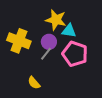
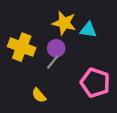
cyan triangle: (69, 31) -> (88, 30), moved
pink pentagon: (75, 54) -> (95, 83), moved

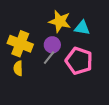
pink pentagon: (95, 83) -> (79, 61), moved
yellow semicircle: (39, 95) -> (18, 68), moved, turned 40

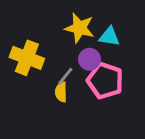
purple circle: (52, 45) -> (89, 59), moved
yellow semicircle: (18, 68) -> (61, 92), moved

